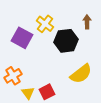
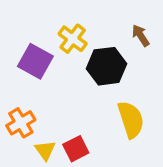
brown arrow: (87, 22) -> (141, 35), turned -32
yellow semicircle: (81, 74) -> (131, 120), turned -70

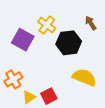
yellow semicircle: (131, 120) -> (84, 77), turned -50
yellow triangle: (45, 150) -> (29, 97), turned 32

